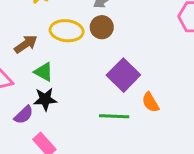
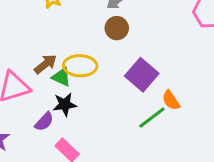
yellow ellipse: (67, 31) -> (80, 66), moved
brown arrow: (26, 44) -> (45, 64), moved
green line: (114, 116) -> (152, 118), moved, turned -36

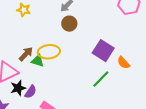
purple square: (142, 75) -> (103, 51), moved
orange semicircle: (171, 100) -> (123, 63), moved
black star: (65, 104) -> (18, 88), moved

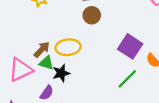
green triangle: (38, 61) -> (46, 63), moved
black star: (18, 88) -> (61, 73), moved

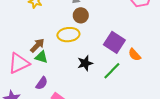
yellow ellipse: (68, 47) -> (68, 35), moved
black star: (61, 73) -> (85, 63), moved

